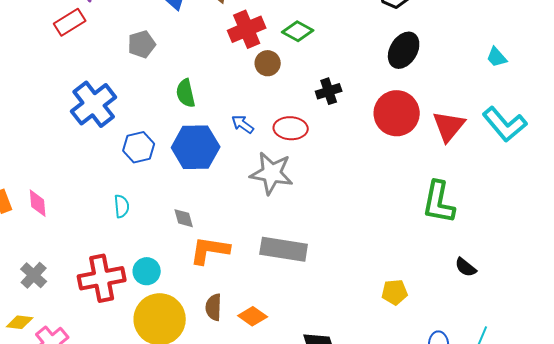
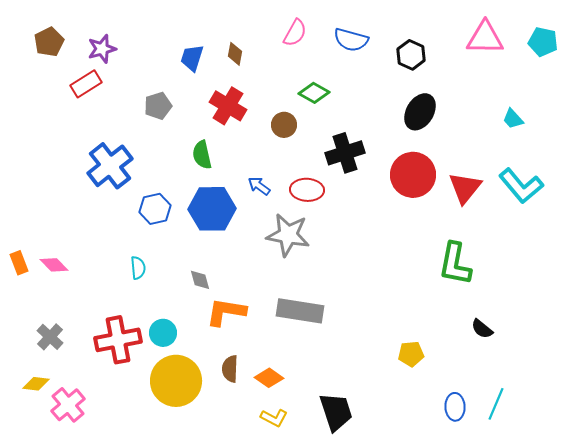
red cross: (247, 29) -> (228, 106), moved, turned -36
black cross: (329, 91) -> (345, 153), size x1.5
pink diamond: (38, 203) -> (54, 265), turned -40

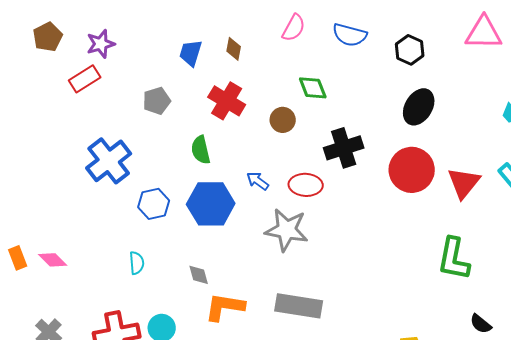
green diamond: (314, 93) -> (313, 88), turned 40

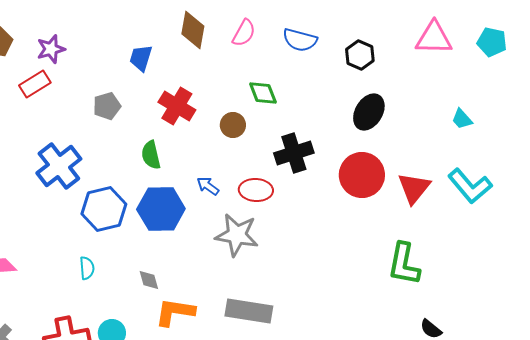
brown diamond: (234, 49) -> (193, 30), moved, size x1.6
blue hexagon: (154, 204) -> (104, 209), size x1.4

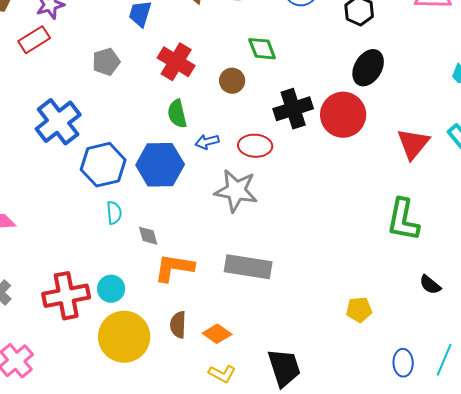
green semicircle: (151, 155) -> (177, 114), moved
red circle: (362, 175) -> (343, 115), moved
blue arrow: (208, 186) -> (207, 142), turned -50
cyan semicircle: (87, 268) -> (114, 213), moved

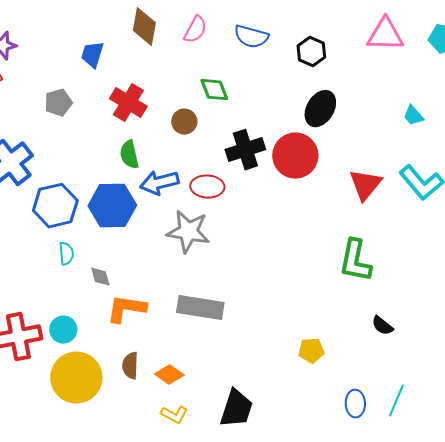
blue arrow: (207, 142) -> (159, 183), size x1.6
black trapezoid: (284, 368) -> (236, 409), turned 36

